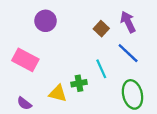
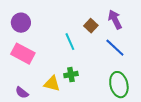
purple circle: (46, 21) -> (21, 23), moved
cyan line: (101, 69) -> (70, 42), moved

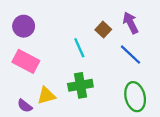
green cross: (71, 75) -> (80, 85), size x1.5
yellow triangle: (52, 84) -> (46, 96), moved, turned -30

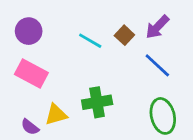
purple arrow: (131, 23) -> (157, 27), turned -110
cyan line: (79, 48) -> (90, 41), moved, turned -36

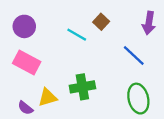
purple arrow: (157, 27) -> (149, 23), moved, turned -35
brown square: (124, 35) -> (101, 22), moved

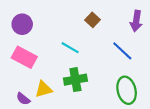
cyan line: (77, 35) -> (70, 48), moved

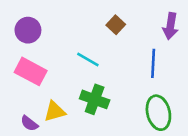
blue line: (122, 51) -> (153, 63), turned 50
green cross: (75, 80) -> (95, 99), turned 30

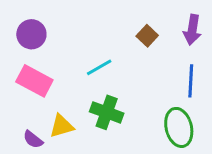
brown square: (116, 25) -> (147, 36), moved
cyan line: (88, 59) -> (99, 67), turned -60
blue line: (153, 63) -> (191, 81), moved

